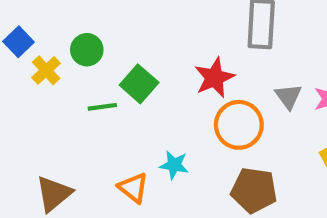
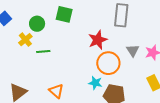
yellow cross: (46, 70) -> (25, 40), moved
green square: (139, 84) -> (64, 14), moved, turned -30
cyan star: (174, 165) -> (95, 83), moved

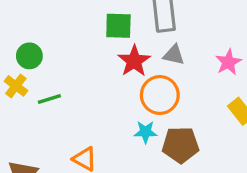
green square: (64, 14) -> (118, 26), moved
gray triangle: (133, 51) -> (174, 55), moved, turned -32

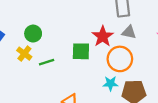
green square: (118, 26) -> (81, 51), moved

